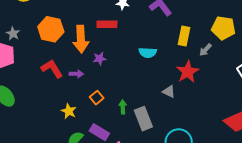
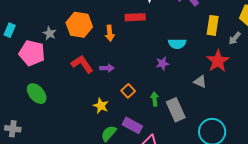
gray star: (13, 34) -> (49, 33), moved
orange arrow: (81, 39) -> (110, 33), size x0.6
purple star: (100, 59) -> (162, 64), moved

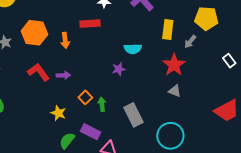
gray triangle: (200, 82) -> (175, 91), moved
green arrow: (155, 99) -> (102, 104), moved

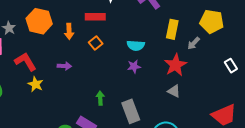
purple star: (119, 69) -> (134, 66), moved
red L-shape: (38, 72) -> (26, 62), moved
orange square: (85, 97) -> (96, 43), moved
yellow star: (58, 113) -> (36, 84), moved

